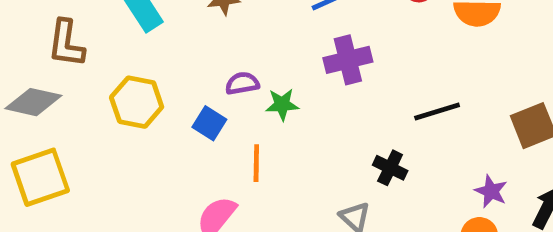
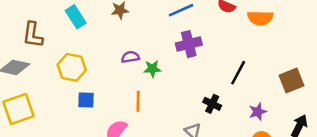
black line: (437, 111) -> (238, 73), turned -45
blue square: (209, 123) -> (86, 100), moved, turned -30
purple star: (491, 191) -> (258, 112), moved, turned 30

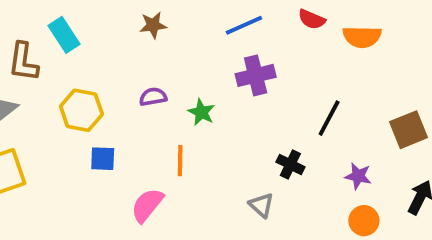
cyan rectangle: (76, 17) -> (64, 35), moved
purple semicircle: (130, 57) -> (153, 97), moved
green star: (152, 69) -> (201, 112), turned 30
purple star: (258, 112) -> (358, 176), turned 30

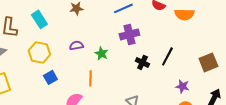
cyan rectangle: (64, 35) -> (39, 19), moved
blue square: (103, 159) -> (50, 77), turned -32
black cross: (290, 164) -> (142, 62), moved

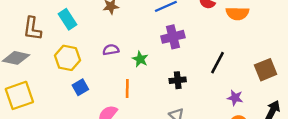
black cross: (142, 62) -> (178, 80), moved, turned -32

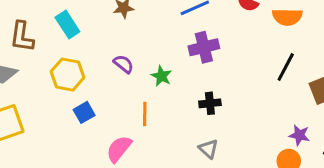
purple semicircle: (111, 50) -> (124, 64), turned 49
black line: (217, 63) -> (286, 67), moved
purple star: (235, 98) -> (299, 135), moved

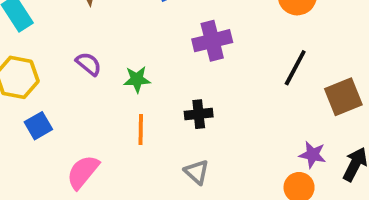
purple cross: (204, 47) -> (212, 41), moved
green star: (161, 76) -> (137, 79), turned -30
orange line: (145, 114) -> (141, 130), moved

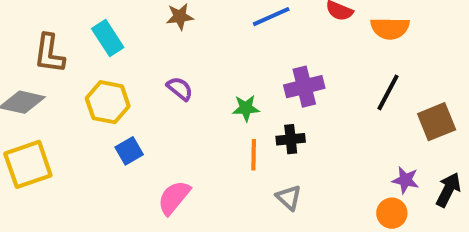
purple cross: (212, 41) -> (304, 87), moved
green star: (137, 79) -> (246, 108), moved
orange line: (141, 130) -> (254, 155), moved

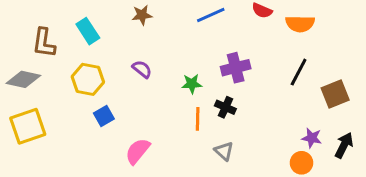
black cross: (291, 139) -> (225, 107), turned 30

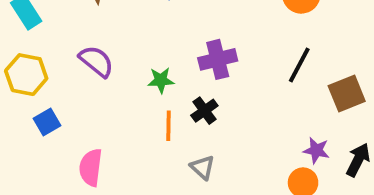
purple semicircle: (142, 69) -> (96, 61), size x1.4
black cross: (225, 107) -> (204, 111), turned 30
pink semicircle: (138, 151) -> (91, 167), turned -32

